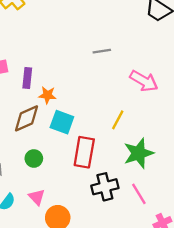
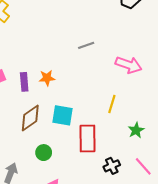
orange star: (47, 95) -> (47, 78), moved
green star: (139, 153) -> (136, 130), size x0.6
black cross: (105, 187) -> (112, 166), size x0.7

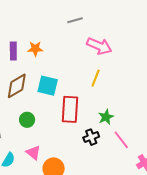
pink arrow: (129, 65) -> (99, 46), moved
green star: (136, 130) -> (106, 117), moved

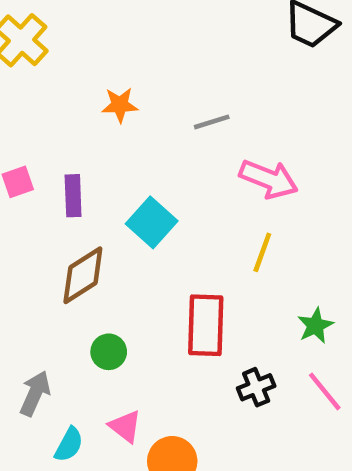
orange star: (35, 49) -> (120, 105), moved
cyan square: (48, 86) -> (152, 222), moved, turned 30
green star: (106, 117) -> (315, 326), moved

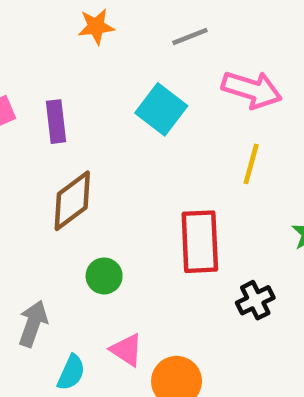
cyan square: (152, 222) -> (161, 109), moved

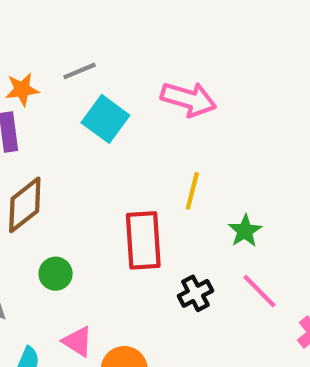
orange star: (96, 26) -> (22, 89), moved
gray line: (190, 36) -> (80, 71), moved
yellow line: (251, 164) -> (192, 191), moved

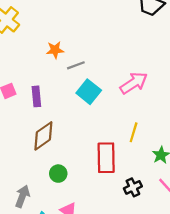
orange star: (22, 89) -> (55, 50), moved
pink arrow: (189, 99) -> (134, 83), turned -52

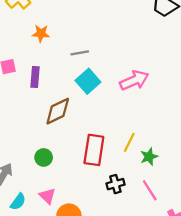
orange star: (55, 50) -> (41, 33), moved
yellow line: (134, 132) -> (129, 142), moved
brown diamond: (43, 136) -> (58, 111), moved

